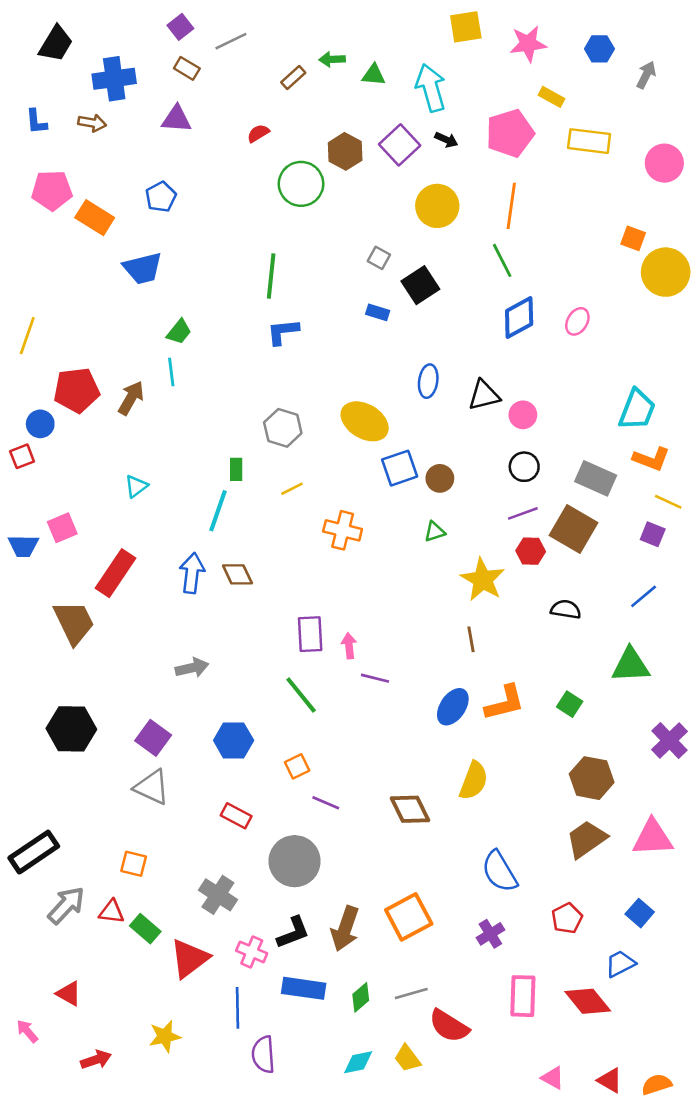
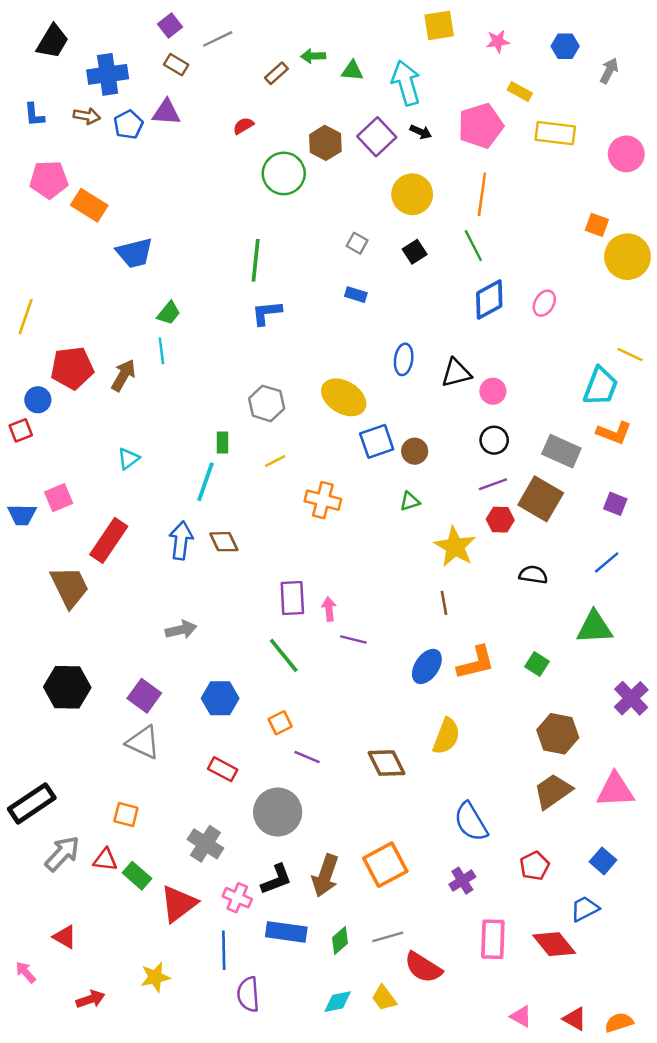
pink star: (528, 44) -> (498, 41), size x0.7
blue pentagon: (161, 197) -> (128, 125), moved
black square: (420, 285) -> (415, 252), moved, size x0.7
yellow line: (668, 502) -> (630, 355), moved

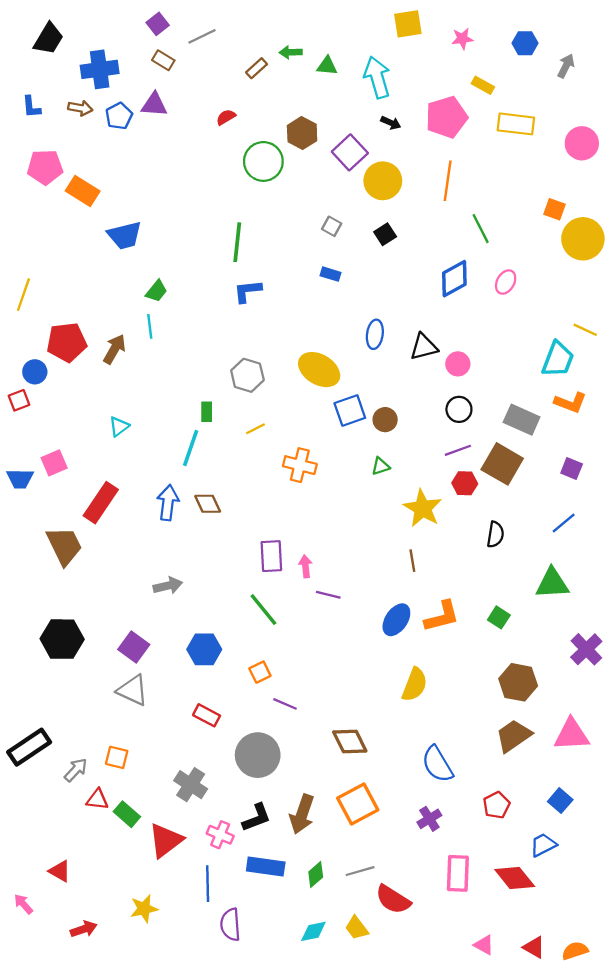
purple square: (377, 137) -> (350, 152), moved
green line: (473, 246) -> (481, 229), moved
black semicircle: (533, 575) -> (495, 534), turned 90
brown diamond: (386, 763) -> (350, 741), moved
gray arrow: (62, 854) -> (76, 770), moved, size x0.7

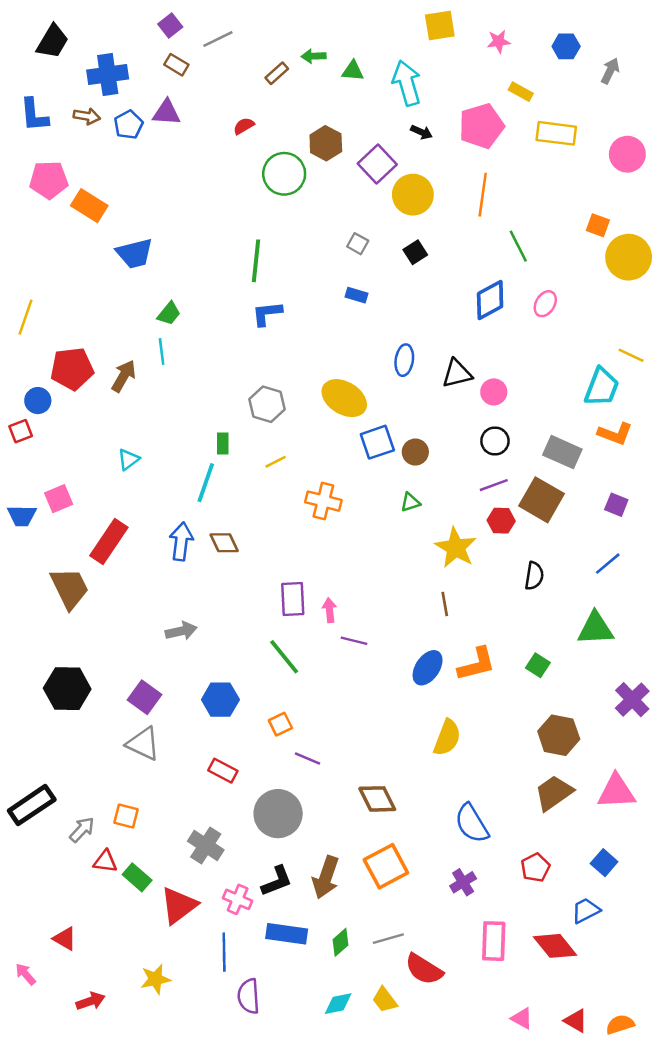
blue L-shape: (31, 107) -> (34, 115), size x1.4

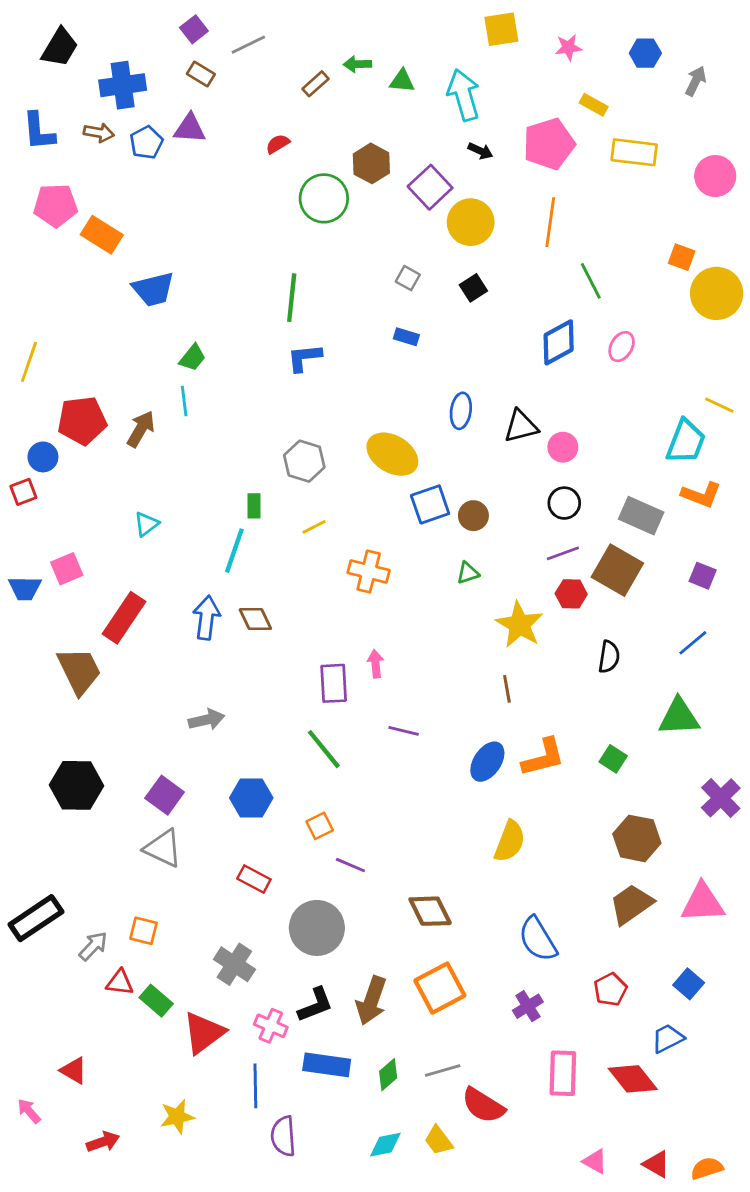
pink arrow: (330, 610) -> (376, 664), moved

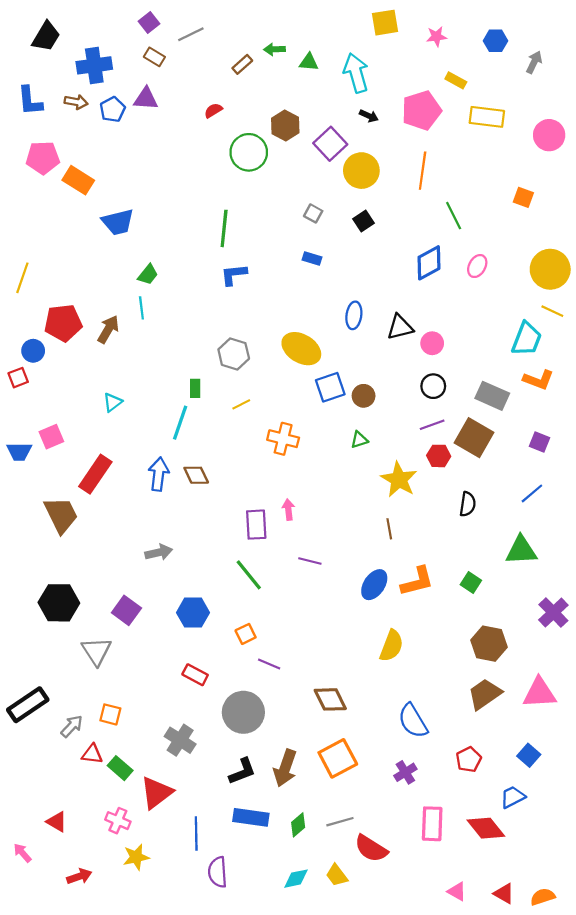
yellow circle: (717, 293) -> (550, 269), moved
gray triangle: (163, 848) -> (96, 651), moved, turned 32
pink cross: (271, 1026) -> (118, 821), moved

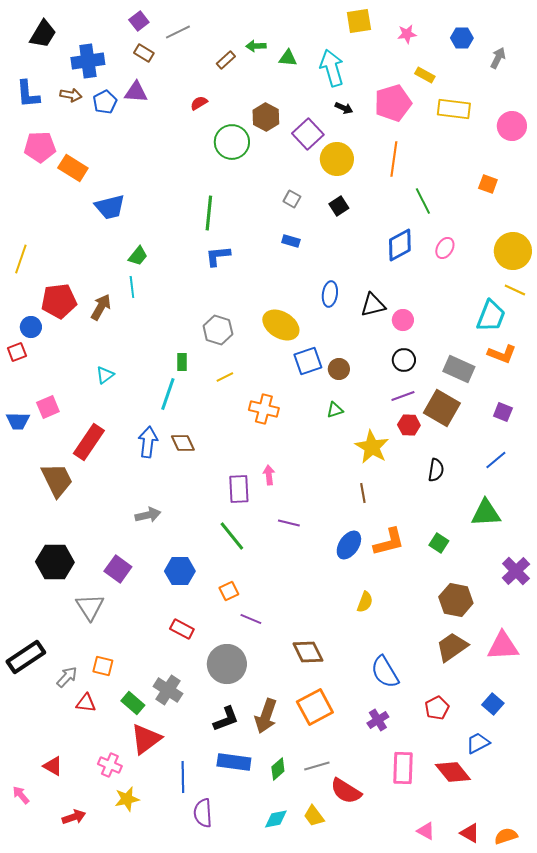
yellow semicircle: (391, 646) -> (365, 602), size x0.7
green rectangle: (120, 768) -> (133, 703), moved

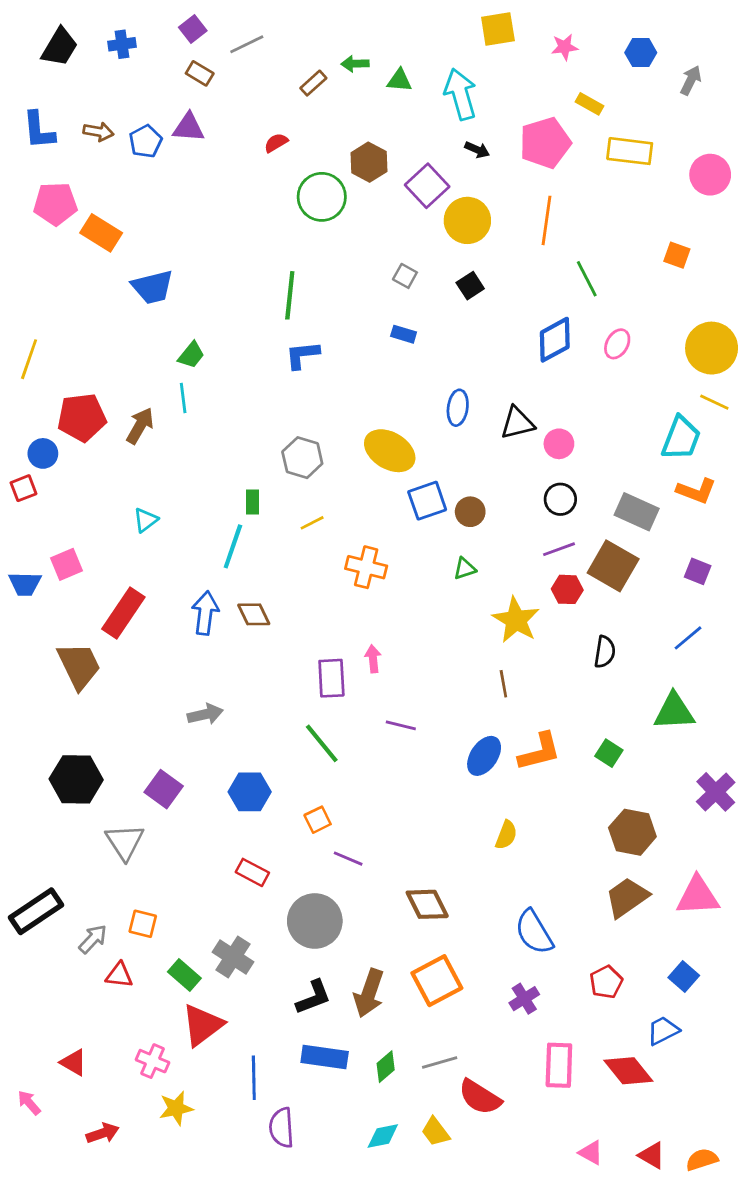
blue cross: (88, 61) -> (122, 44), moved, size x0.6

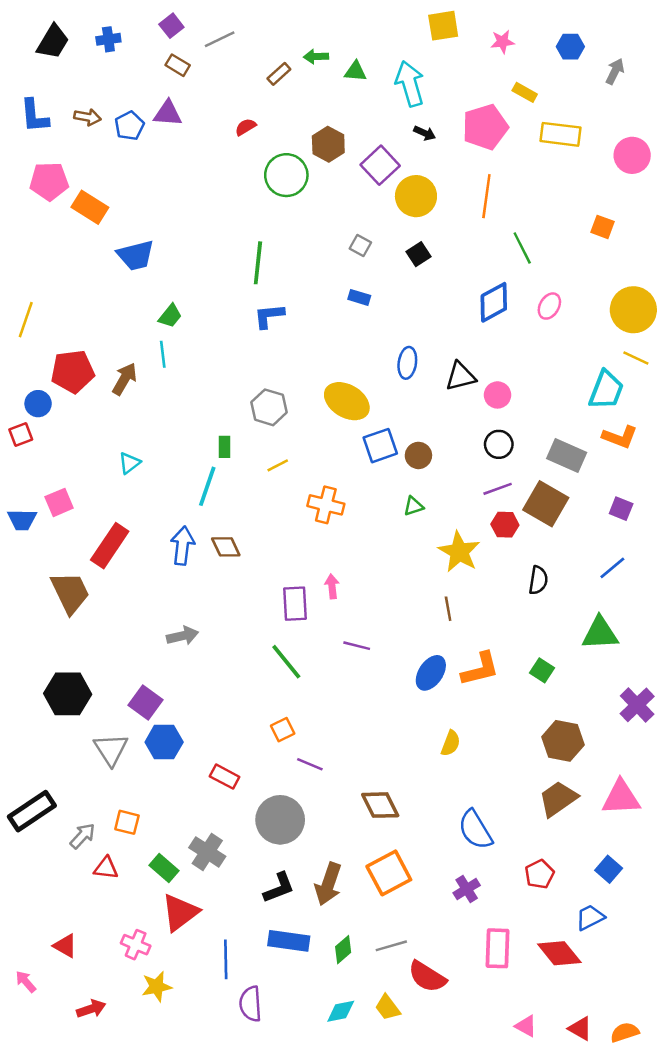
blue hexagon: (250, 792) -> (164, 742), moved

